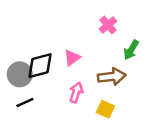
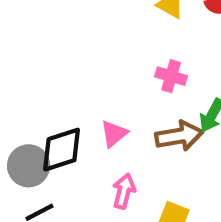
pink cross: (108, 25) -> (171, 76), turned -30
brown arrow: (112, 77) -> (179, 136), moved

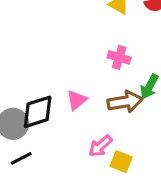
pink arrow: (124, 191) -> (100, 146), moved, turned -145

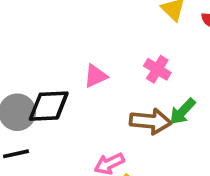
pink triangle: (77, 100) -> (95, 76), moved

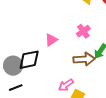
pink cross: (157, 69) -> (83, 31), turned 32

